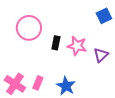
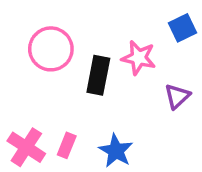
black rectangle: (56, 43) -> (98, 75), size x1.5
pink star: (77, 46) -> (139, 58), moved

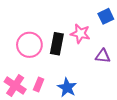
pink circle: (51, 49) -> (29, 45), moved
purple triangle: (177, 96) -> (103, 56), turned 49

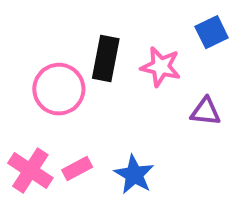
black rectangle: (57, 44) -> (106, 59), moved
pink rectangle: (39, 84) -> (77, 168), turned 40

